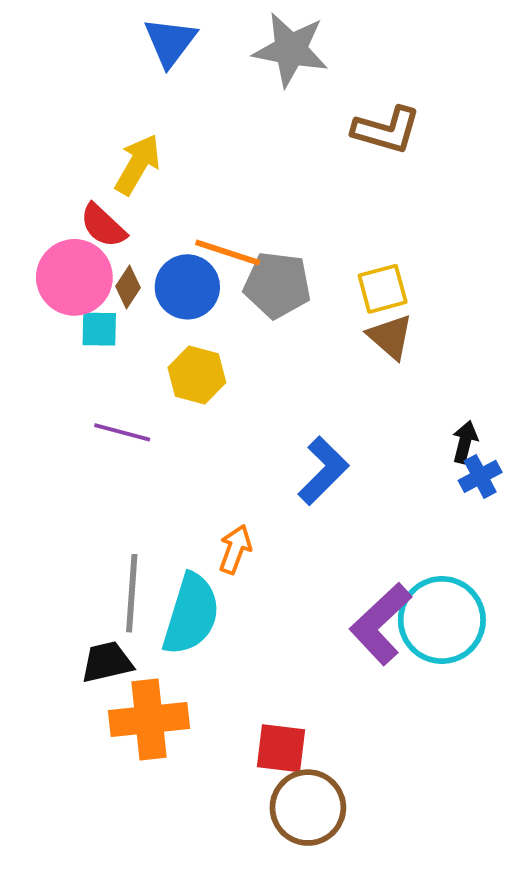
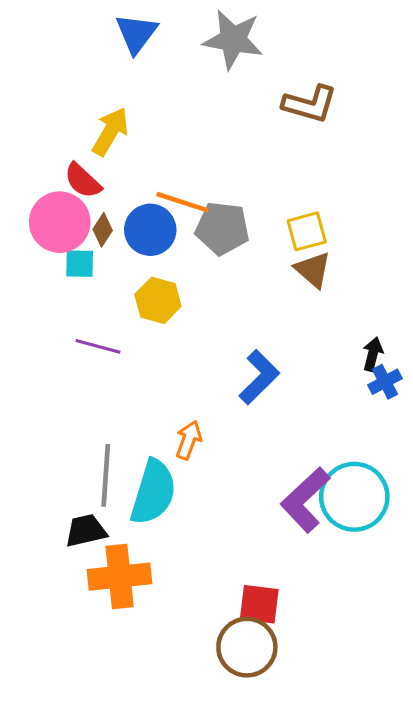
red square: (281, 748) -> (259, 604), moved

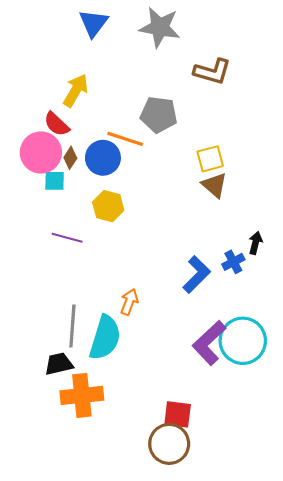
gray pentagon: (222, 228) -> (159, 115), moved
blue L-shape: (259, 377) -> (197, 275), moved
blue cross: (385, 382) -> (233, 262), moved

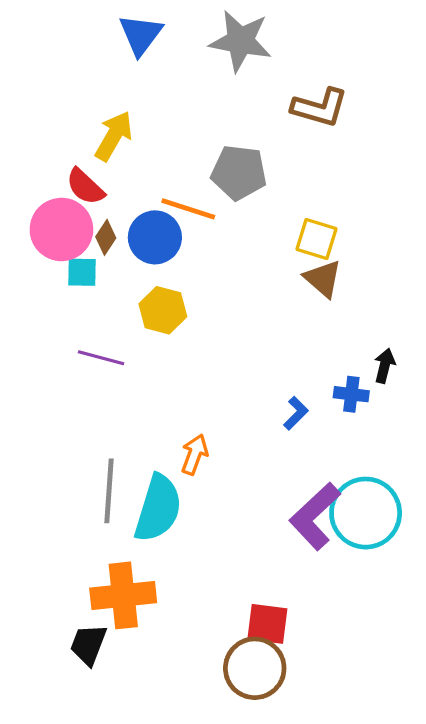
yellow square: (210, 159) -> (316, 239), turned 32
blue cross: (233, 262) -> (351, 394), turned 35
blue L-shape: (197, 275) -> (296, 413), size x0.6
black trapezoid: (59, 364) -> (88, 645), moved, turned -56

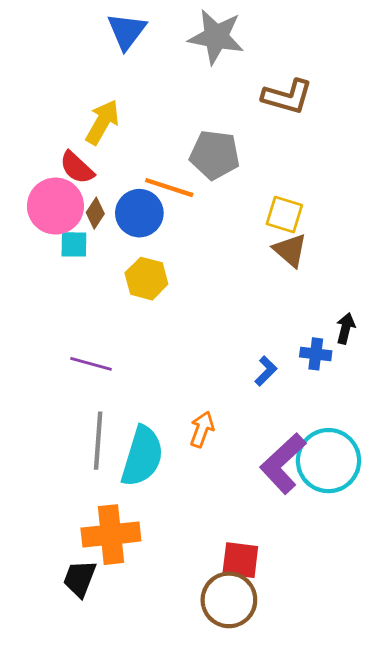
purple line: (101, 358) -> (91, 364), moved
orange arrow: (195, 454) -> (202, 429), moved

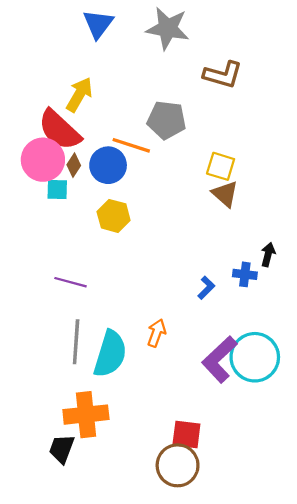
red semicircle: (77, 168) -> (59, 130), size x1.6

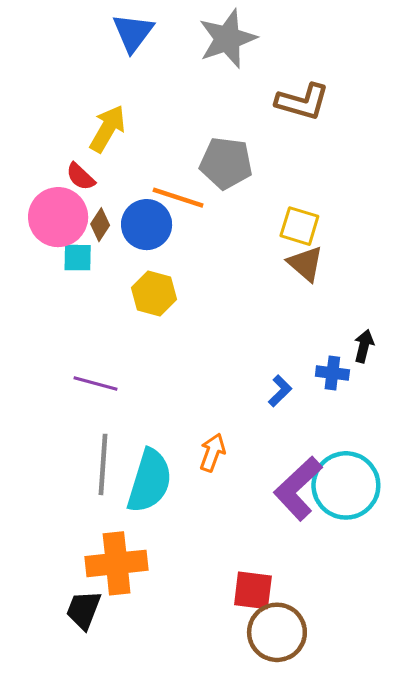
gray star: (168, 28) -> (227, 39), turned -30
red semicircle: (59, 130) -> (81, 177), size x0.5
brown circle: (178, 465) -> (277, 632), moved

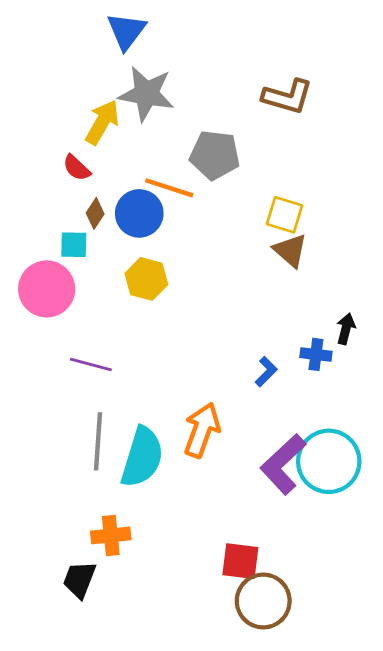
gray star: (227, 39) -> (146, 94), moved, turned 30
pink circle: (58, 217) -> (47, 289), moved
orange arrow: (212, 452) -> (202, 430), size x1.5
orange cross: (117, 563) -> (111, 535), size x0.7

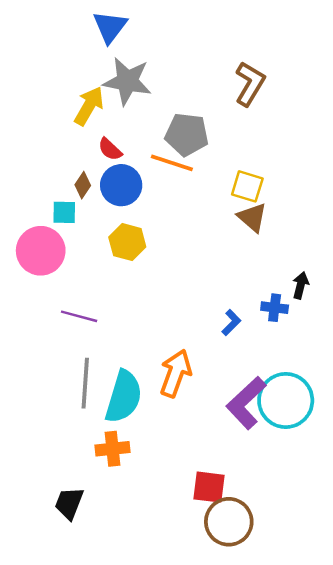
brown L-shape: (287, 97) -> (250, 84), turned -75
red semicircle: (77, 168) -> (110, 149), moved
orange line: (169, 188) -> (172, 163), moved
orange cross: (111, 535) -> (112, 449), moved

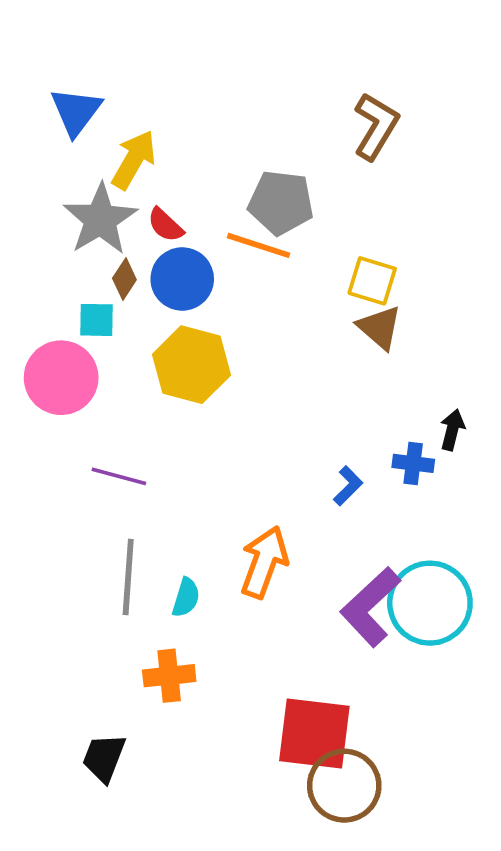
blue triangle: (110, 27) -> (76, 111), moved
gray star: (127, 81) -> (100, 219), moved, turned 30
yellow hexagon: (127, 242) -> (192, 365), size x1.4
cyan semicircle: (124, 397) -> (186, 598), size x0.5
red square: (209, 487) -> (314, 733), size x1.5

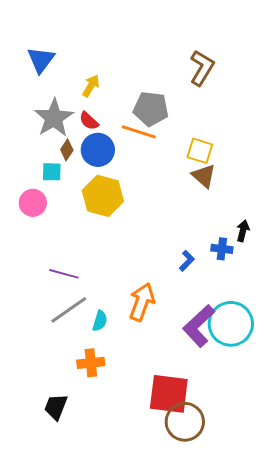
yellow arrow: (134, 160) -> (91, 86), moved, size x0.7
pink circle: (61, 378) -> (33, 203), size x0.7
purple line: (119, 476) -> (64, 274), moved
gray line: (128, 577) -> (69, 310), turned 51

